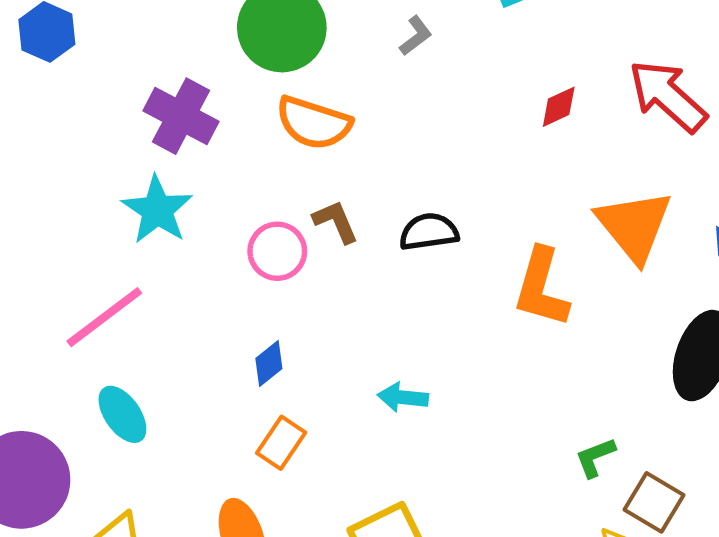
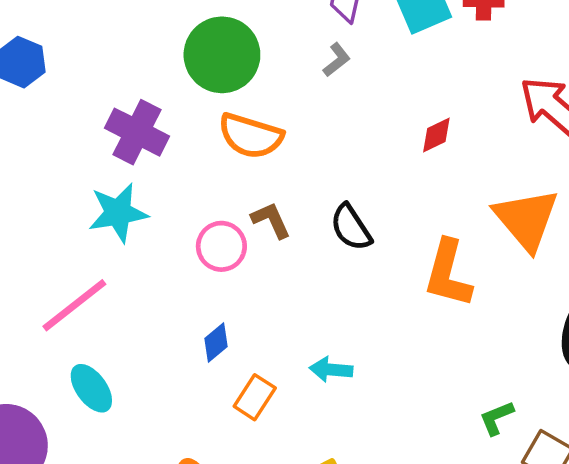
red diamond: (559, 107) -> (436, 135), moved
cyan star: (157, 210) -> (118, 213), turned 30
black semicircle: (429, 232) -> (351, 227), turned -114
orange rectangle: (281, 443) -> (255, 397), moved

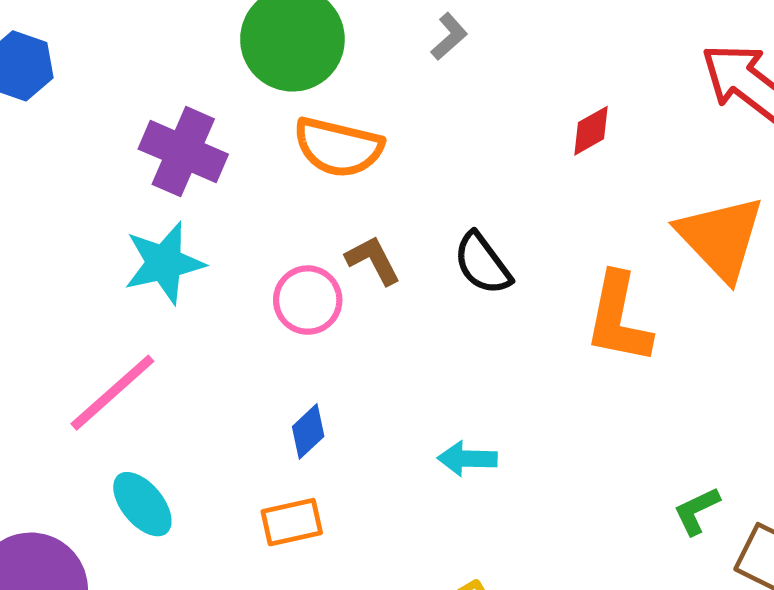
orange rectangle: (255, 397) -> (292, 522), moved, turned 48

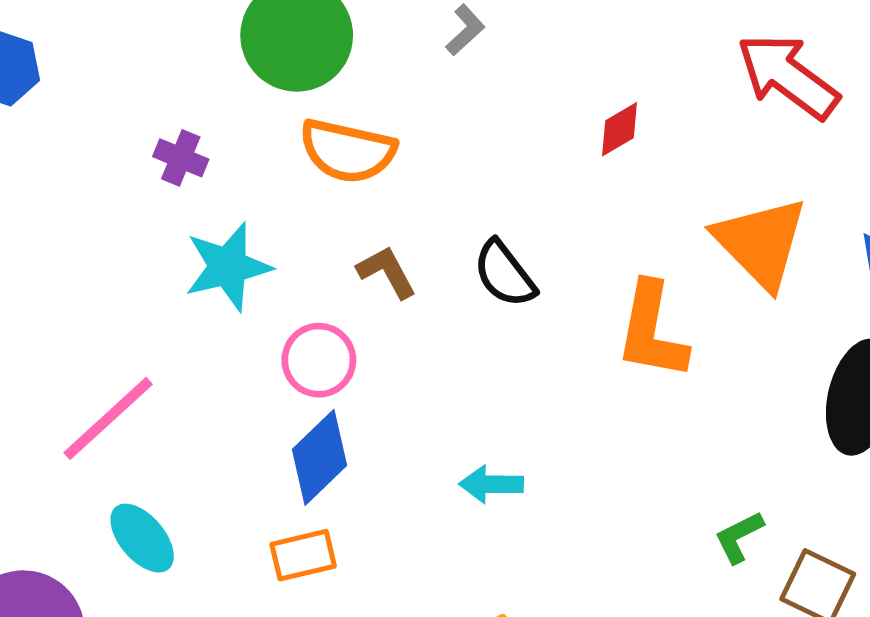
purple cross: (183, 152) -> (181, 158), size x0.6
cyan star: (164, 263) -> (228, 267), moved
pink circle: (308, 300) -> (319, 360), moved
blue diamond: (308, 431) -> (319, 457), size x1.6

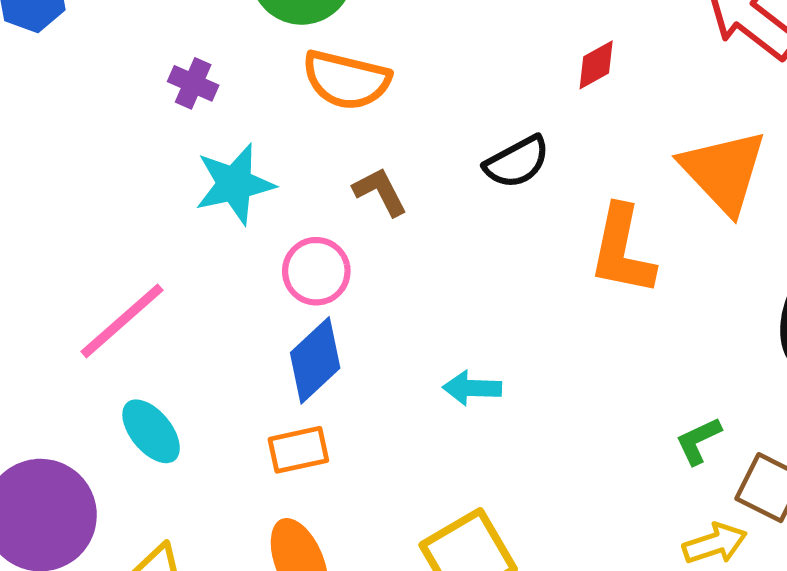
black semicircle: (505, 274) -> (517, 162), moved, turned -82

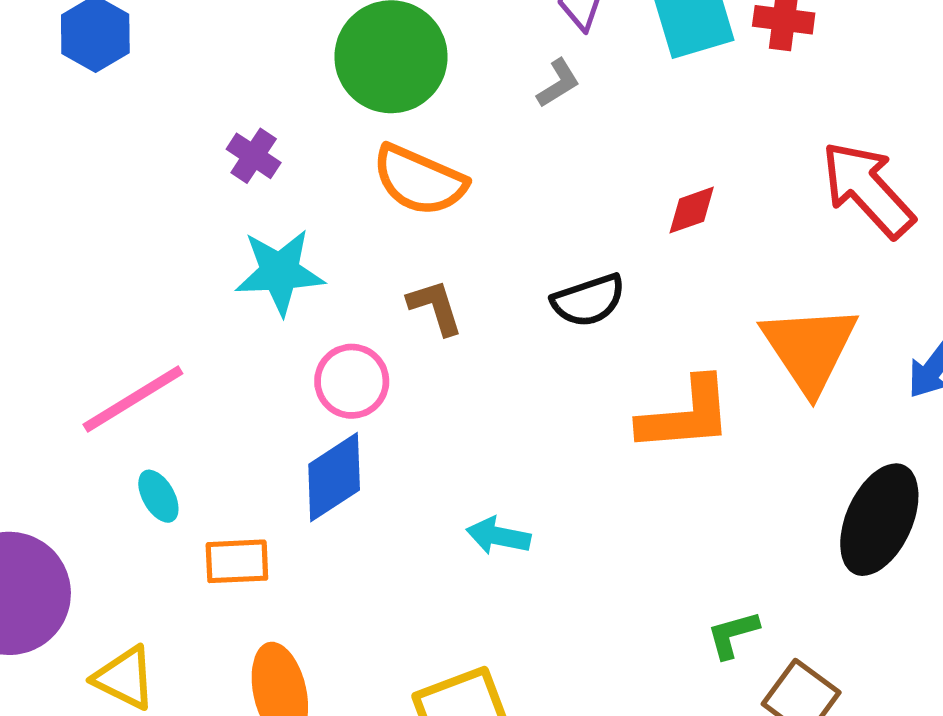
orange L-shape: (622, 250) -> (686, 415), turned -116
cyan ellipse: (151, 431) -> (158, 496), moved, size x0.7
orange rectangle: (298, 450) -> (237, 561), moved

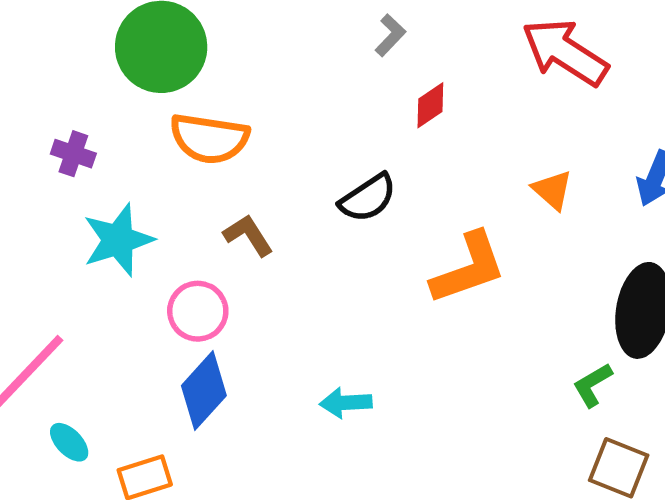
gray L-shape: (558, 83) -> (390, 35), moved
orange triangle: (810, 349) -> (552, 190), size x0.5
green L-shape: (733, 635) -> (593, 385), moved

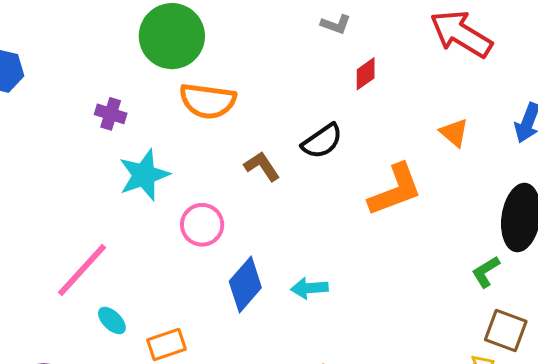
gray L-shape: (390, 35) -> (336, 24), turned 68
brown L-shape: (248, 235) -> (262, 166), moved
blue diamond: (204, 391) -> (245, 285), moved

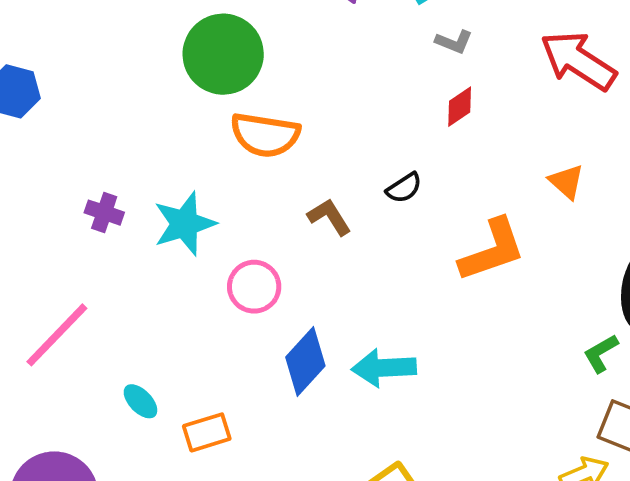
gray L-shape: (336, 24) -> (454, 42), moved
purple cross: (111, 114) -> (104, 213), moved
black semicircle: (322, 141) -> (404, 188), size x0.7
pink line: (82, 270) -> (57, 335), moved
cyan arrow: (309, 288) -> (384, 368), size x1.4

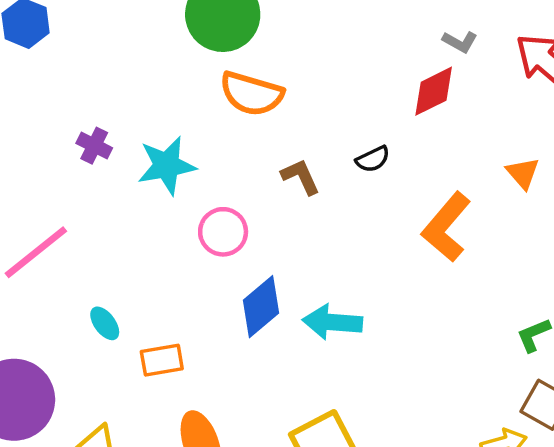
gray L-shape: (454, 42) -> (460, 42), moved
red diamond: (460, 107) -> (434, 91), size x1.4
orange L-shape: (492, 250) -> (446, 227), turned 142

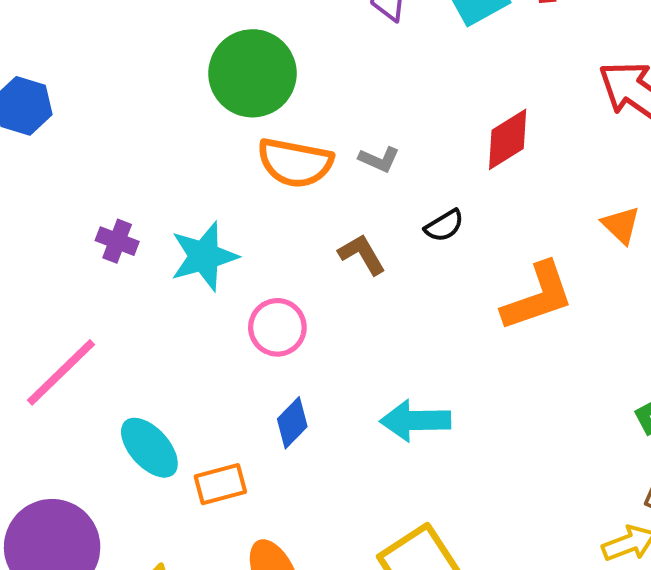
gray L-shape: (460, 42) -> (379, 159), moved
orange L-shape: (446, 227) -> (538, 297), turned -144
blue diamond: (261, 307) -> (292, 423), moved, size x0.7
cyan ellipse: (105, 323) -> (149, 448), size x1.6

